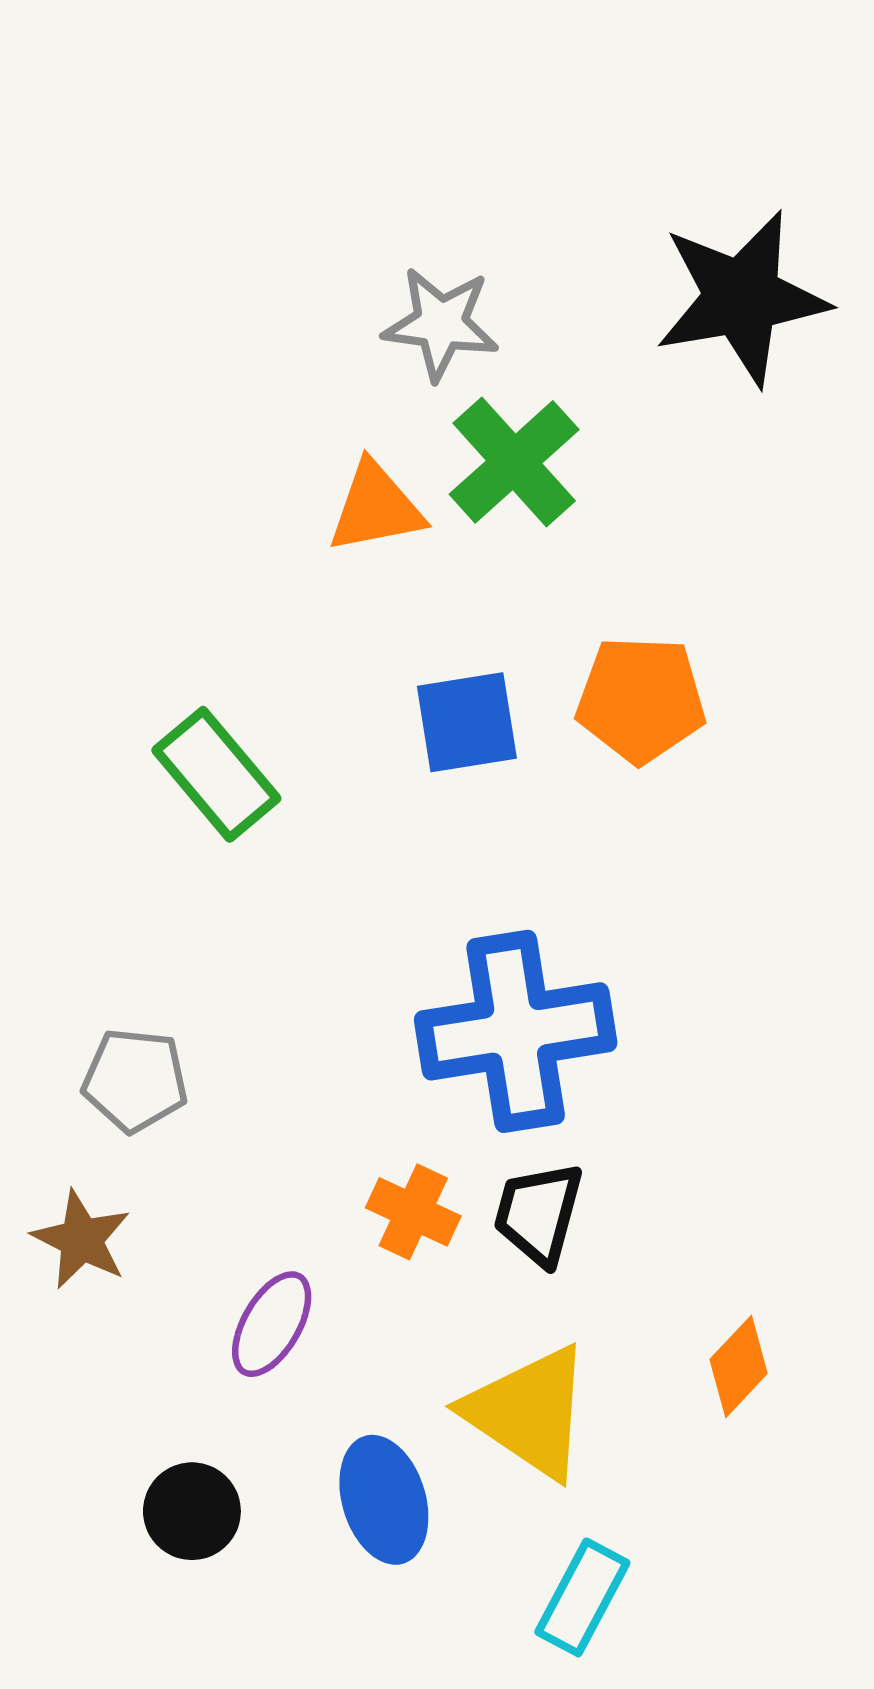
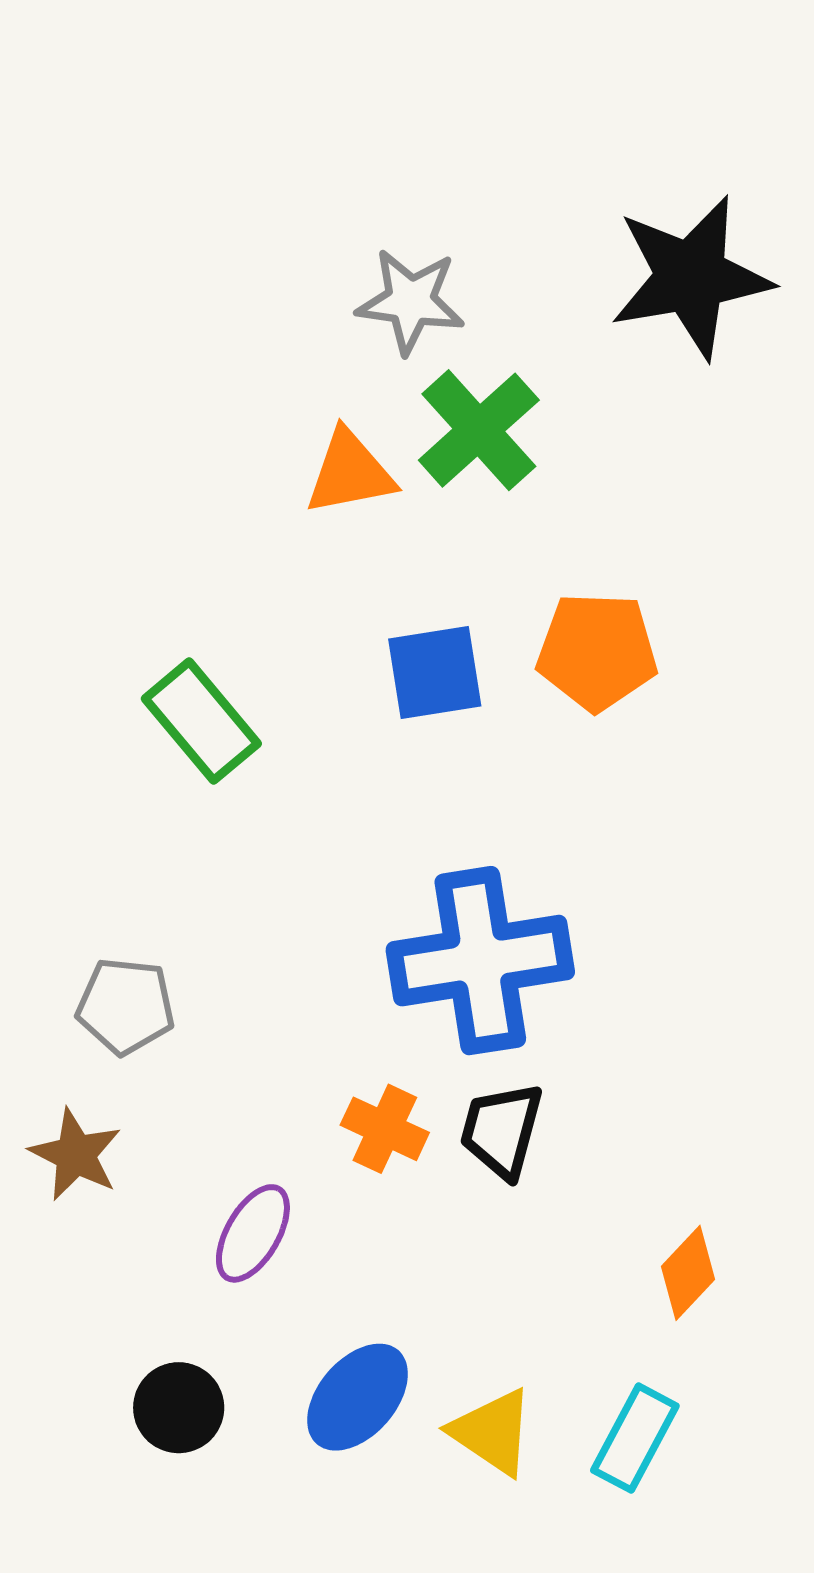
yellow triangle: (529, 1412) -> (492, 1432), moved, size x0.7
blue ellipse: (384, 1500) -> (358, 1397), turned 58
cyan rectangle: (582, 1597) -> (635, 1438), moved

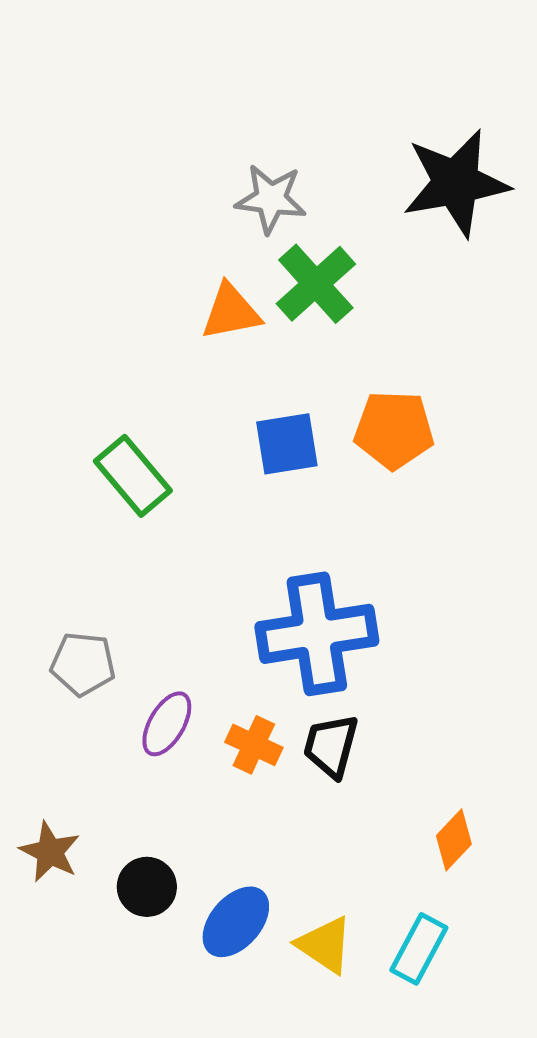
brown star: (76, 1155) -> (50, 852), moved
purple ellipse: (253, 1233) -> (167, 724), moved
black circle: (179, 1408) -> (147, 887), moved

